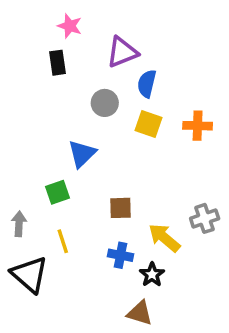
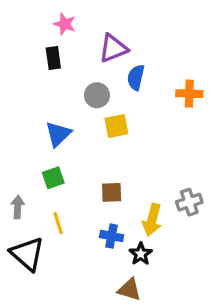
yellow square: (149, 124) -> (116, 126), moved, turned -30
orange cross: (198, 126) -> (189, 94), moved
blue triangle: (82, 154) -> (58, 134), moved
yellow arrow: (164, 238) -> (152, 220), turned -116

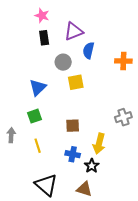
black rectangle: (53, 58) -> (44, 38), moved
gray cross: (189, 202) -> (123, 117), moved
black triangle: (27, 254) -> (46, 185), moved

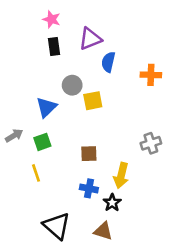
gray circle: (63, 62) -> (72, 85), moved
gray arrow: (11, 135) -> (14, 136), moved, turned 56
yellow line: (38, 146) -> (36, 173), moved

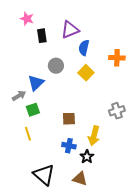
pink star: (51, 19) -> (27, 19), moved
yellow square: (93, 101) -> (86, 73), moved, turned -35
gray arrow: (14, 136) -> (19, 96), moved

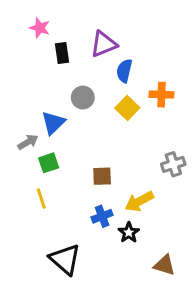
orange cross: (117, 58) -> (161, 95), moved
yellow arrow: (94, 136) -> (139, 201), turned 48
blue cross: (69, 146) -> (102, 216), turned -32
brown triangle: (80, 179) -> (164, 265), moved

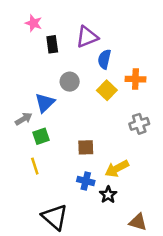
gray cross: (173, 164) -> (139, 124), moved
blue cross: (102, 216) -> (86, 181), turned 35

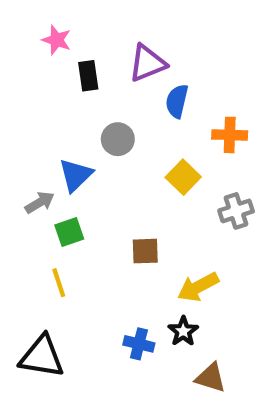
yellow square: (107, 90) -> (183, 177), moved
blue cross: (86, 181) -> (139, 344), moved
black triangle: (55, 217) -> (42, 357), moved, turned -32
brown triangle: (138, 222) -> (211, 378), moved

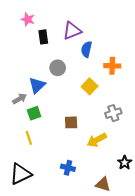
gray cross: (236, 211) -> (113, 113), moved
black star: (183, 331) -> (125, 163), moved
black triangle: (42, 357) -> (21, 174), turned -35

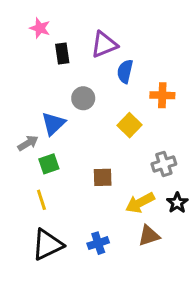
black star: (125, 163) -> (177, 203), moved
blue cross: (68, 168) -> (98, 243), turned -32
black triangle: (21, 174) -> (47, 245), moved
brown triangle: (103, 184) -> (149, 236), moved, turned -35

